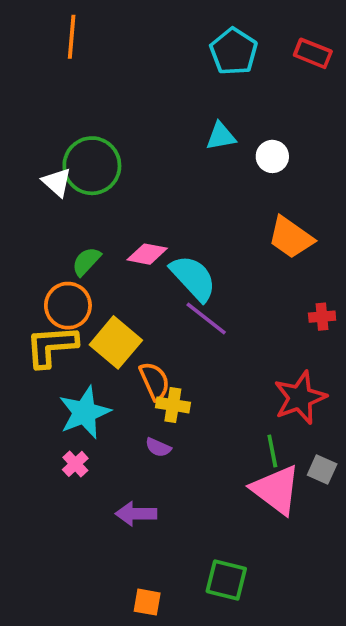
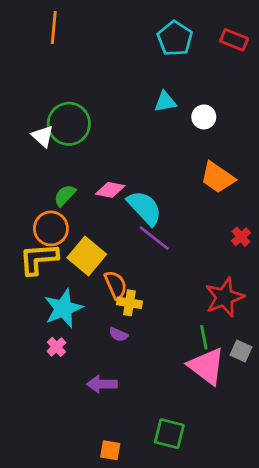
red cross: (322, 317) -> (241, 237), turned -36

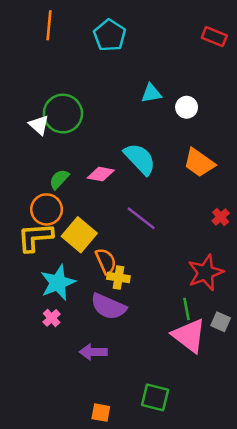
cyan pentagon: (175, 38) -> (110, 35), moved
cyan semicircle: (145, 208) -> (140, 159), moved
purple semicircle: (118, 334) -> (108, 307), size x2.0

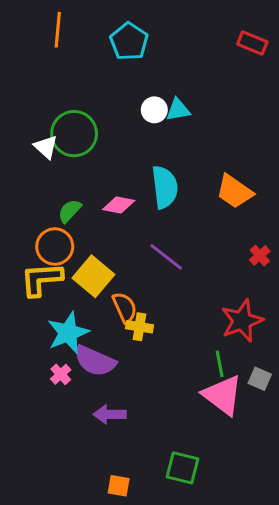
white circle: (187, 107) -> (154, 110), moved
cyan semicircle: (140, 159) -> (165, 187), turned 36
purple semicircle: (108, 307) -> (95, 361), moved

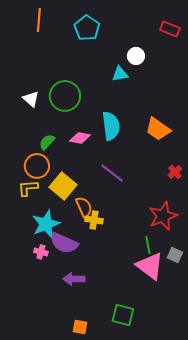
white circle: (154, 110) -> (136, 56), moved
green circle: (74, 134) -> (65, 96), moved
yellow L-shape: (41, 279) -> (28, 188), size x0.7
pink cross: (61, 374) -> (41, 252), turned -32

